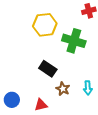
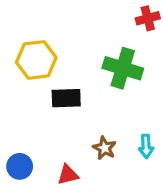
yellow hexagon: (45, 25) -> (36, 60), moved
black rectangle: (48, 69) -> (66, 98), moved, turned -36

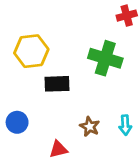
blue circle: (20, 166) -> (17, 122), moved

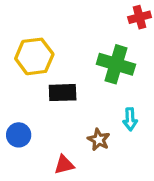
cyan arrow: (125, 125) -> (130, 119), moved

